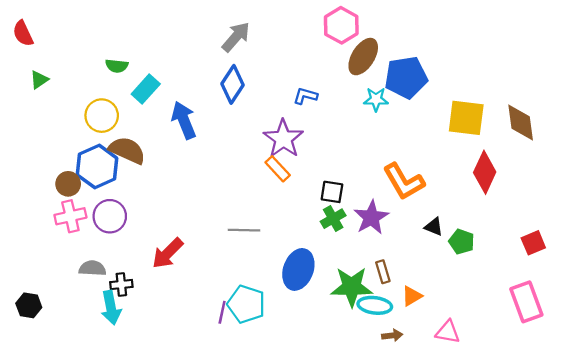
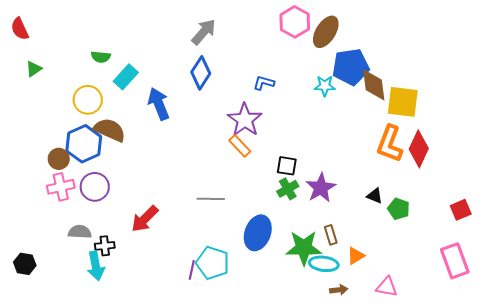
brown ellipse: (363, 57) -> (326, 32), moved
brown diamond: (521, 123) -> (374, 85), moved
orange L-shape: (404, 182) -> (390, 144), moved, turned 51

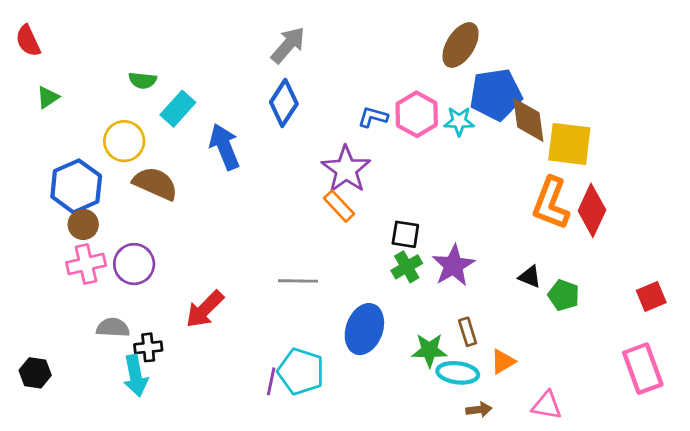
pink hexagon: (295, 22) -> (417, 114), moved
blue hexagon: (84, 144) -> (76, 186), moved
green star: (304, 248) -> (429, 350), size x0.7

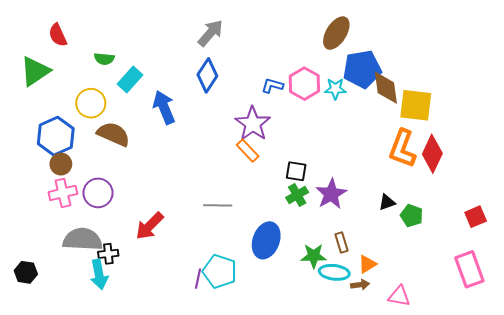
red semicircle: (28, 41) -> (58, 35), moved
green triangle: (48, 97) -> (35, 71), size x1.8
black triangle: (530, 277) -> (387, 202), turned -42
gray semicircle: (113, 328) -> (83, 239), size x1.6
brown arrow: (479, 410) -> (360, 285), moved

